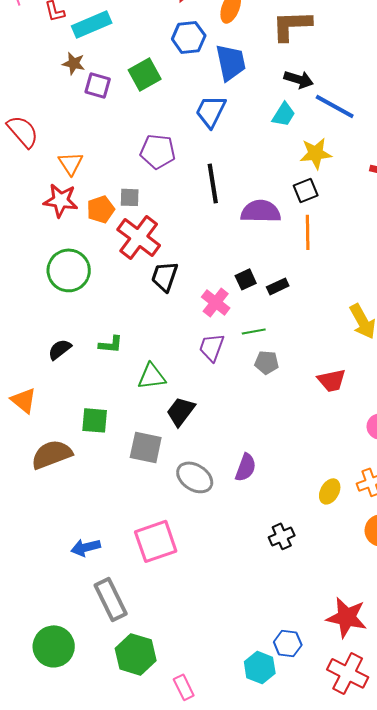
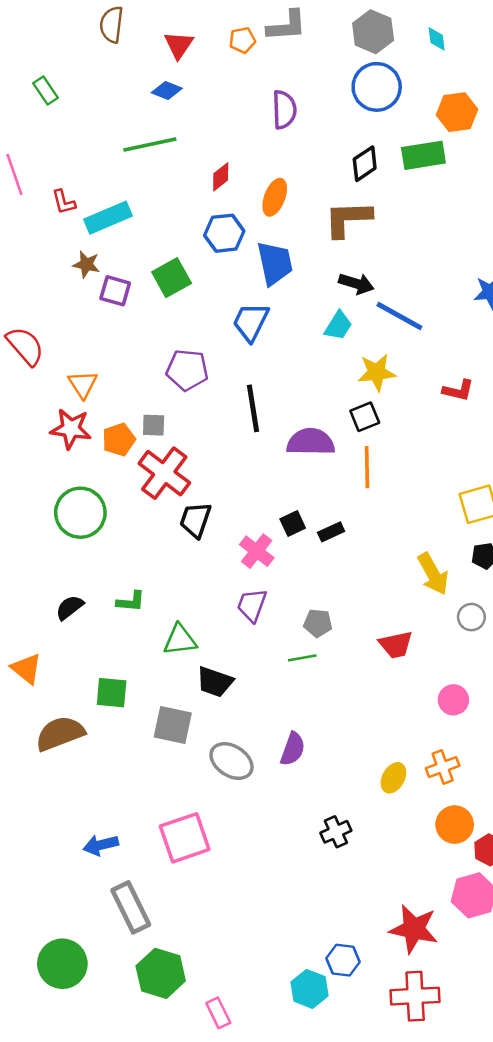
green line: (254, 331) -> (302, 658), moved
black trapezoid: (181, 411) -> (215, 682), turned -108
red cross: (348, 673) -> (415, 996), turned -30

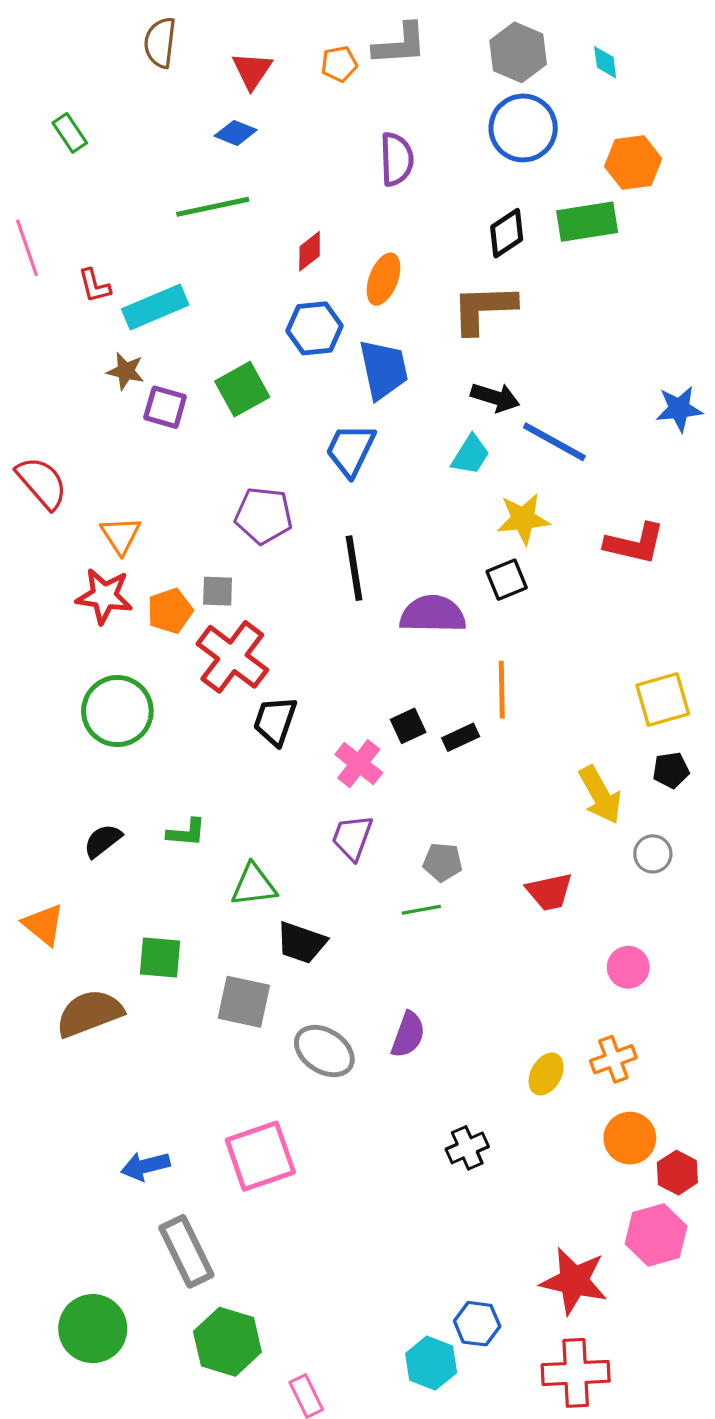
red L-shape: (458, 390) -> (635, 544), size x1.4
orange line: (367, 467) -> (502, 690), moved

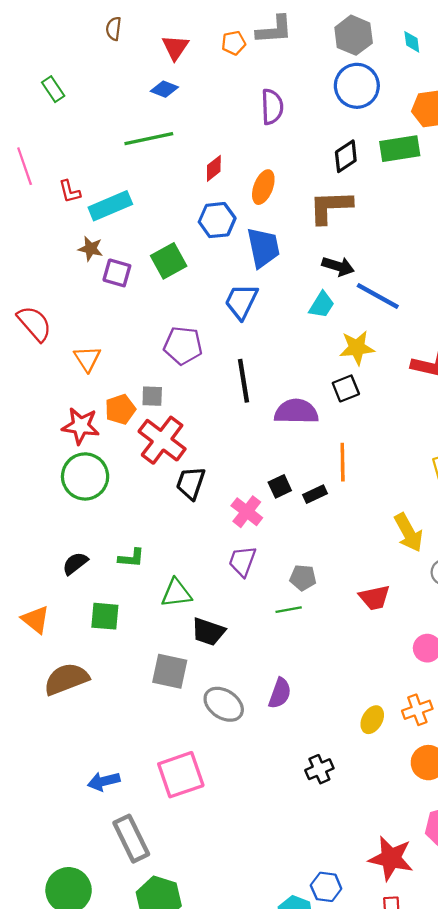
brown semicircle: (160, 43) -> (114, 29), size x0.7
red star: (104, 596) -> (81, 426), moved
green square: (160, 957) -> (105, 616), moved

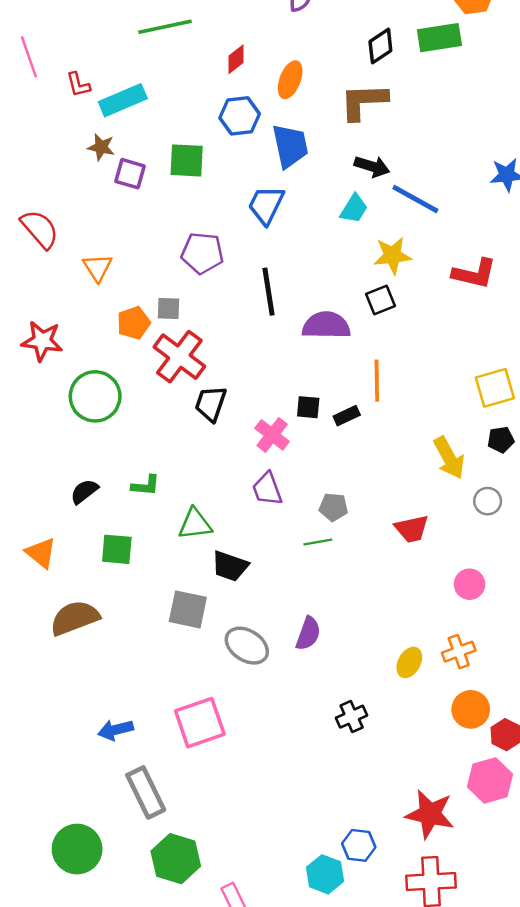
green square: (169, 261) -> (187, 160), turned 32
red star: (81, 426) -> (42, 341), moved
black square: (280, 486) -> (308, 407), turned 30
purple trapezoid: (242, 561) -> (267, 489), turned -40

